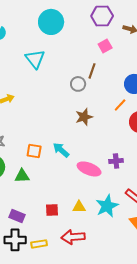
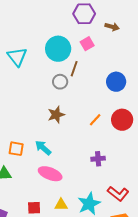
cyan circle: (51, 22) -> (58, 49), moved
orange line: (120, 105) -> (95, 120), moved
brown star: (84, 117) -> (56, 115), moved
pink ellipse: (89, 169) -> (50, 174), moved

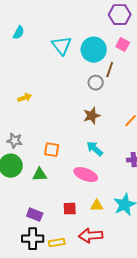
pink square: (87, 44) -> (123, 45), turned -32
cyan triangle: (17, 57) -> (62, 46), moved
cyan arrow: (43, 148) -> (95, 149), moved

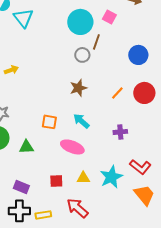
cyan triangle: (62, 46) -> (23, 18), moved
orange square: (52, 150) -> (49, 122), moved
red arrow: (91, 236) -> (77, 208), turned 45

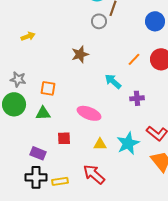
brown star: (78, 88) -> (80, 54), moved
cyan arrow: (81, 121) -> (113, 81), moved
orange square: (49, 122) -> (48, 88), moved
red square: (56, 181) -> (64, 138), moved

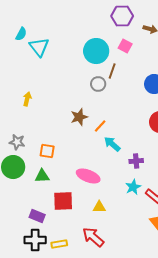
yellow arrow: (28, 36) -> (27, 99), turned -56
orange line: (134, 59) -> (100, 126), moved
red square: (64, 138) -> (63, 201), size x1.5
cyan star: (128, 143) -> (133, 187), moved, size x0.7

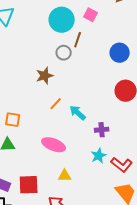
brown star: (79, 117) -> (45, 76), moved
orange line: (100, 126) -> (56, 104), moved
red square: (63, 201) -> (29, 185), moved

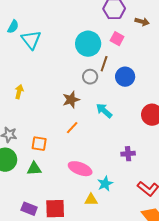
blue circle: (120, 53) -> (125, 77), moved
orange line: (56, 104) -> (72, 128), moved
cyan arrow: (78, 113) -> (104, 111), moved
cyan star: (99, 156) -> (105, 184), moved

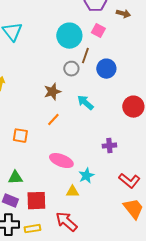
green triangle: (34, 169) -> (15, 178), moved

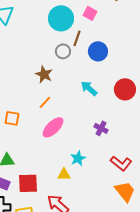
brown star: (52, 92) -> (44, 74), turned -30
cyan arrow: (85, 103) -> (89, 88), moved
purple cross: (109, 146) -> (101, 128), turned 32
pink ellipse: (61, 161) -> (53, 127), moved, turned -65

